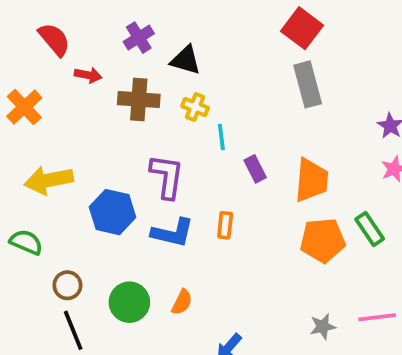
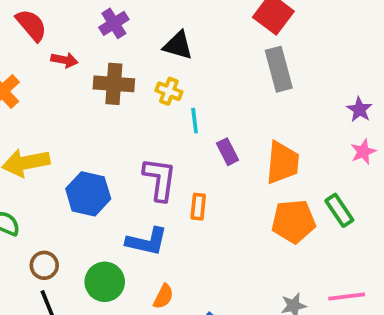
black triangle: (186, 60) -> (178, 45), moved
purple L-shape: (167, 176) -> (160, 179), moved
blue L-shape: (173, 233) -> (147, 241), moved
orange semicircle: (182, 302) -> (163, 296), moved

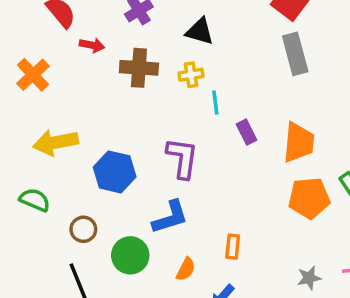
yellow cross: (169, 91) -> (191, 75), turned -30
orange rectangle: (198, 207) -> (233, 247), moved
blue L-shape: (147, 241) -> (170, 217), turned -30
brown circle: (44, 265) -> (83, 229), moved

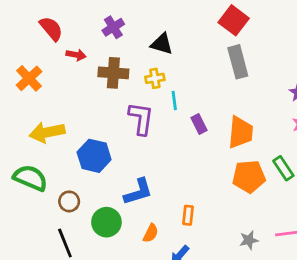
purple L-shape: (182, 158) -> (141, 118), moved
green semicircle: (35, 200) -> (30, 178), size x1.4

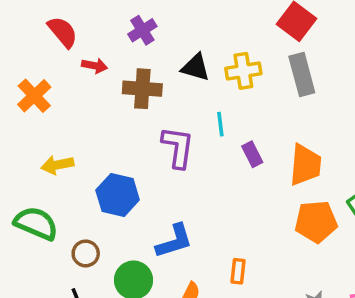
black triangle: (162, 44) -> (196, 67), moved
yellow cross: (155, 78) -> (243, 71), moved, size x1.4
yellow arrow: (47, 132) -> (57, 165), size x0.7

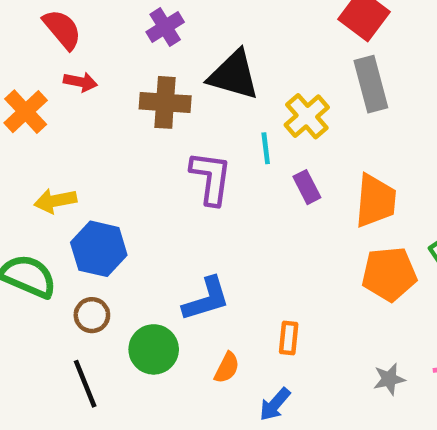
red arrow: (95, 66) -> (80, 82), moved
black triangle: (196, 67) -> (234, 75), size x1.4
yellow cross: (243, 71) -> (307, 116), moved, turned -32
blue hexagon: (118, 195) -> (99, 249), moved

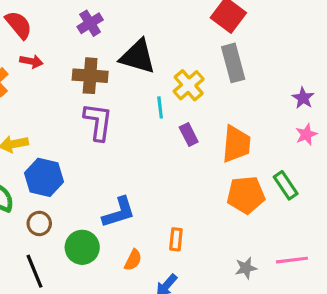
purple L-shape: (211, 178) -> (98, 122), moved

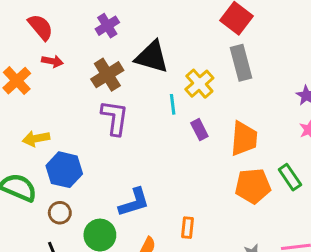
brown cross: (90, 76) -> (107, 75), turned -36

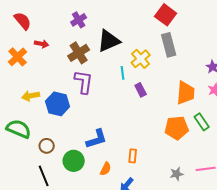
red semicircle: (41, 27) -> (23, 21), moved
black triangle: (152, 57) -> (109, 41), turned -40
orange trapezoid: (244, 139) -> (186, 93), moved
blue hexagon: (64, 170) -> (58, 104), moved

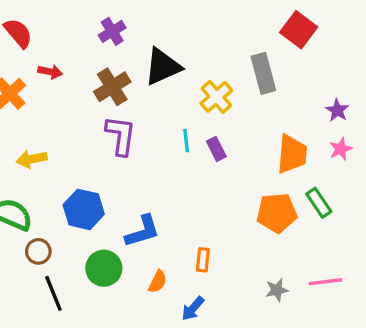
red square: (166, 15) -> (299, 30), moved
cyan line: (123, 73) -> (186, 141), moved
blue hexagon: (58, 104) -> (84, 209), moved
brown circle: (47, 146) -> (38, 251), moved

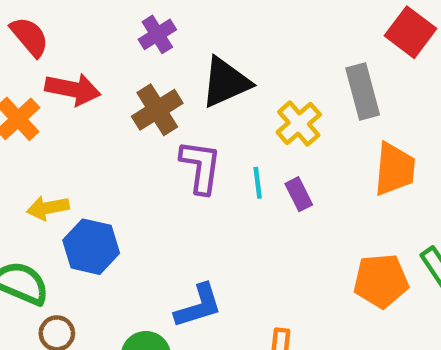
red arrow: (50, 72) -> (73, 89), size x1.6
purple L-shape: (121, 136) -> (201, 167), moved
orange trapezoid: (292, 154) -> (395, 169), moved
blue hexagon: (84, 209) -> (91, 247), moved

